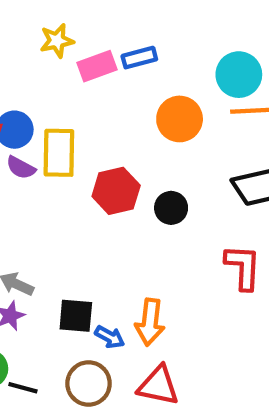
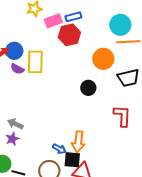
orange circle: (180, 119) -> (103, 59), moved
red hexagon: (116, 191) -> (69, 35), moved
black square: (76, 316) -> (72, 160), moved

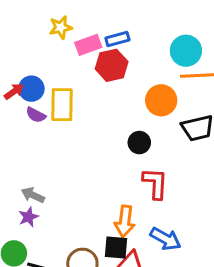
red L-shape: (122, 116) -> (155, 183), moved
blue arrow: (59, 149) -> (166, 239), moved, size x1.5

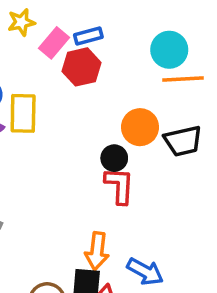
pink rectangle: (88, 45) -> (54, 43), turned -30
orange circle: (161, 100) -> (140, 127), moved
red L-shape: (155, 183) -> (119, 186), moved

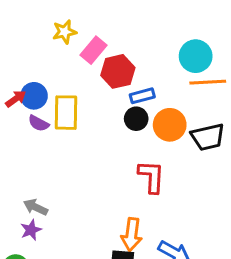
blue rectangle: (88, 36) -> (142, 96), moved
black circle: (114, 158) -> (136, 119), moved

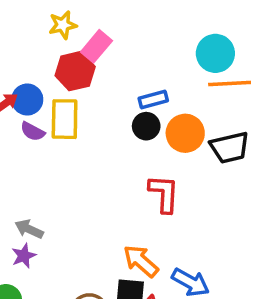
red hexagon: (118, 71) -> (75, 71), moved
orange arrow: (132, 235) -> (141, 261), turned 124

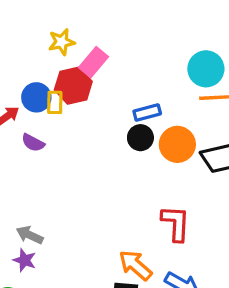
blue circle: (27, 100) -> (36, 97), moved
yellow rectangle: (65, 119) -> (55, 102), moved, size x0.6
red L-shape: (164, 194) -> (176, 223), moved
purple star: (24, 256) -> (25, 260), turned -30

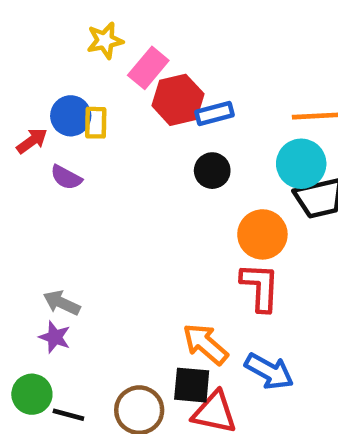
cyan circle: (206, 69) -> (301, 164), moved
red hexagon: (73, 86) -> (178, 100), moved
blue rectangle: (147, 112) -> (214, 114), moved
orange circle: (177, 144) -> (262, 234), moved

